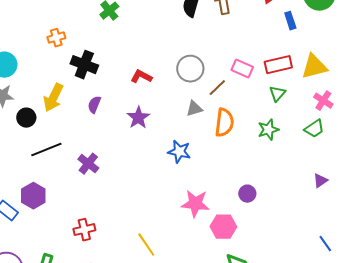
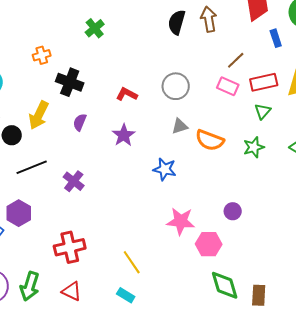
brown line: (217, 88) -> (236, 60), moved
orange semicircle: (224, 123) -> (210, 140), turned 104
red cross: (84, 230) -> (70, 247), size x1.4

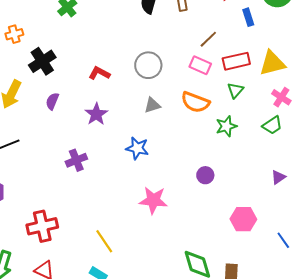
black cross: (70, 82) -> (42, 61), turned 36
orange semicircle: (210, 140) -> (195, 102), moved
purple cross: (74, 181) -> (76, 160), moved, turned 30
purple circle: (233, 211) -> (205, 175), moved
pink hexagon: (209, 244) -> (243, 219), moved

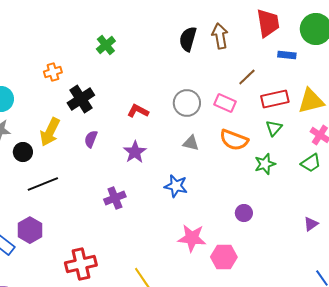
blue rectangle: (248, 17) -> (287, 55), turned -66
pink rectangle: (200, 65) -> (225, 103), moved
gray triangle: (152, 105) -> (191, 143), turned 30
purple triangle: (278, 177) -> (311, 224), moved
pink hexagon: (243, 219) -> (224, 257), moved

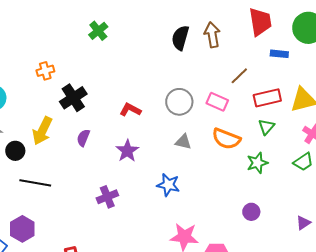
green cross: (106, 45) -> (98, 31), moved
black line: (43, 184) -> (35, 183), turned 32
purple circle: (244, 213) -> (251, 212), moved

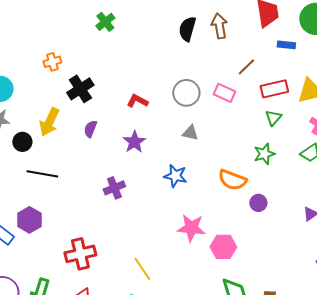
orange semicircle: (226, 139) -> (232, 180), moved

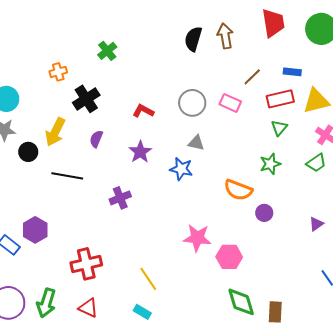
green cross: (105, 22) -> (107, 51), moved
blue rectangle: (286, 45) -> (292, 72), moved
black line: (42, 174) -> (67, 176), moved
blue star: (175, 176) -> (181, 169), moved

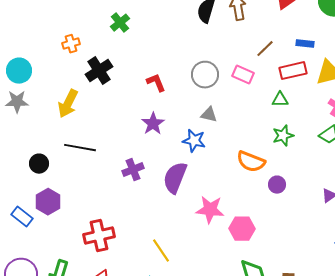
red L-shape: (143, 111) -> (156, 83), turned 40
green triangle: (279, 128) -> (280, 100), moved, turned 48
purple semicircle: (96, 139) -> (175, 178), moved, size x1.8
black circle: (28, 152) -> (39, 164), moved

